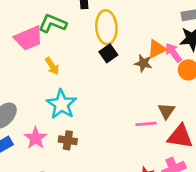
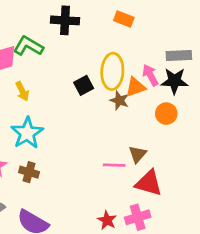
yellow ellipse: (106, 27) -> (112, 71), moved
pink arrow: (173, 53) -> (150, 75), moved

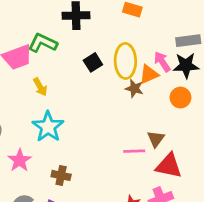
black square: (84, 85) -> (93, 62), moved
brown cross: (29, 172) -> (61, 175), moved

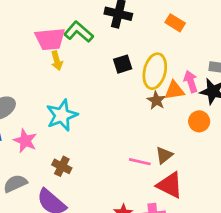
yellow arrow: (40, 87) -> (57, 61), moved
pink star: (20, 160) -> (25, 141), turned -30

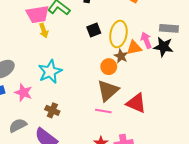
orange circle: (199, 121) -> (109, 67), moved
brown triangle: (164, 155) -> (108, 91), moved, size x1.6
pink line: (140, 162) -> (103, 111), moved
red triangle: (170, 185) -> (136, 103), moved

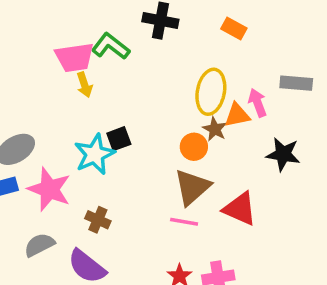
black square: (94, 30) -> (119, 139), moved
black star: (163, 47) -> (283, 154), moved
pink star: (23, 93) -> (49, 189), size x1.4

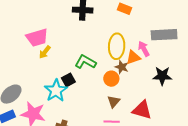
green L-shape: (111, 46) -> (85, 62), moved
gray rectangle: (296, 83) -> (164, 35), size x1.4
yellow arrow: (85, 85) -> (45, 52), turned 64
brown triangle: (192, 187) -> (114, 102), size x0.6

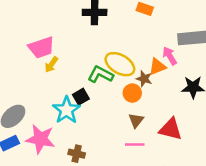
yellow ellipse: (117, 46) -> (120, 64), moved, turned -60

